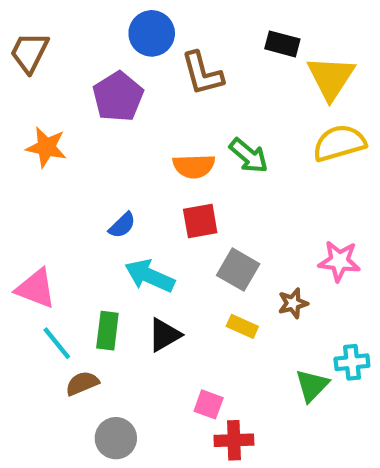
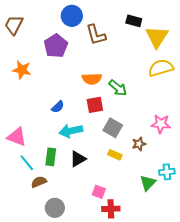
green arrow: (249, 156) -> (118, 88), moved
cyan arrow: (150, 276) -> (71, 131), turned -35

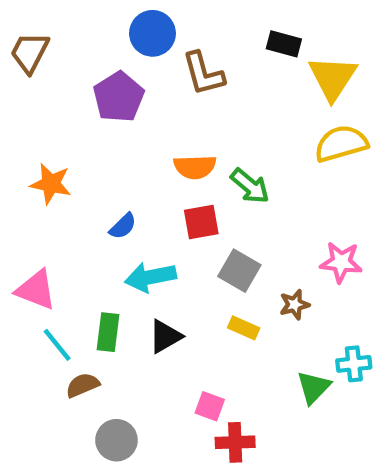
orange star: (22, 70) -> (51, 184), moved

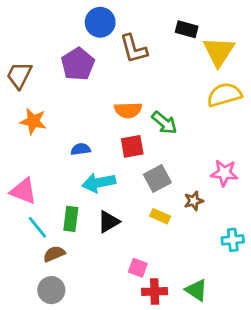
brown trapezoid: (30, 52) -> (19, 75), moved
blue semicircle: (123, 226) -> (81, 149), turned -144
gray square: (239, 271) -> (157, 178), turned 32
green triangle: (314, 387) -> (196, 290), moved, turned -40
gray circle: (116, 440) -> (51, 290), moved

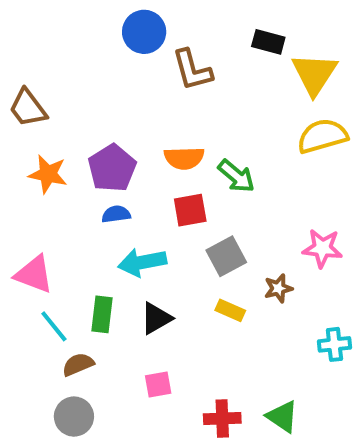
purple pentagon: (78, 64) -> (112, 168), moved
brown trapezoid: (19, 75) -> (28, 108), turned -64
pink square: (138, 268) -> (158, 384), moved, turned -30

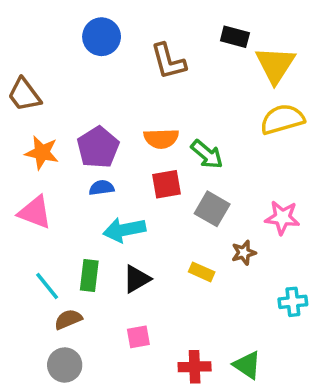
blue circle: (144, 32) -> (102, 37), moved
gray square: (226, 256) -> (212, 209), moved, turned -32
pink triangle: (34, 274) -> (35, 212), moved

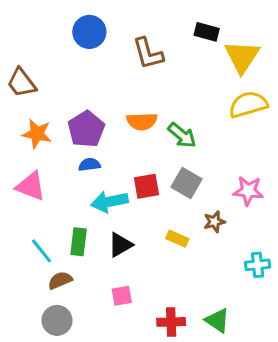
red square: (166, 184) -> (146, 186), moved

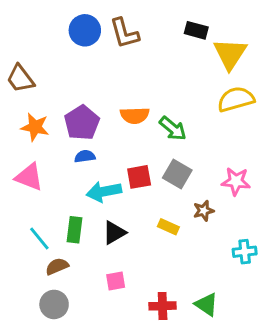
brown L-shape: (148, 54) -> (124, 33), moved

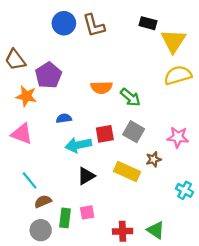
purple pentagon: (82, 123) -> (48, 75), moved
yellow rectangle: (168, 227) -> (127, 172), size x1.6
green rectangle: (75, 230) -> (65, 218), moved
cyan cross: (245, 252) -> (185, 190), turned 35

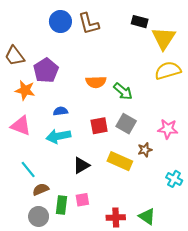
cyan arrow: (78, 145) -> (58, 136), moved

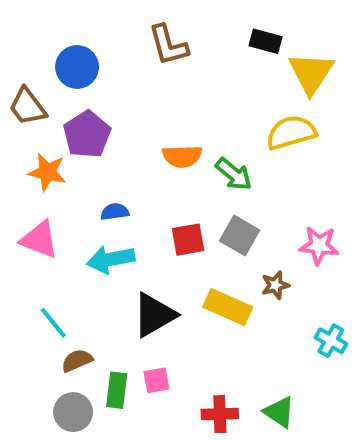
blue circle: (60, 22) -> (77, 67), moved
yellow semicircle: (168, 71) -> (291, 132), moved
black triangle: (81, 165) -> (154, 315), size x1.4

